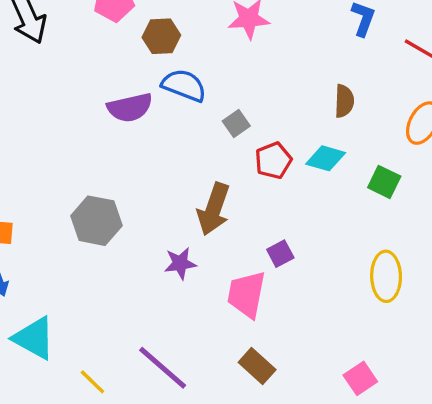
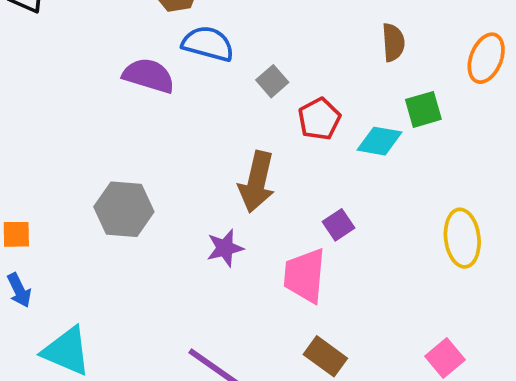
purple semicircle: (130, 108) -> (149, 76), turned -144
cyan diamond: (326, 158) -> (379, 141), moved
green square: (384, 182) -> (423, 109), moved, turned -36

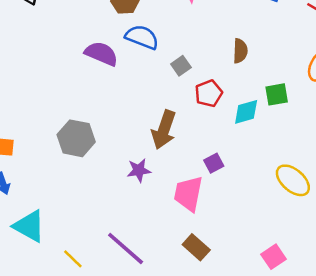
brown semicircle: (393, 42) -> (240, 51), moved
cyan diamond: (379, 141) -> (246, 112), turned -32
yellow ellipse: (462, 238) -> (293, 180), turned -48

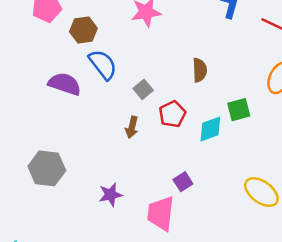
blue semicircle: (142, 37) -> (103, 65), turned 36
brown arrow: (164, 130) -> (132, 127), moved, size x0.6

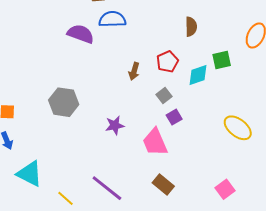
blue semicircle: (103, 65) -> (112, 19), turned -56
gray square: (143, 89) -> (164, 96), moved
pink trapezoid: (161, 213) -> (155, 142), turned -32

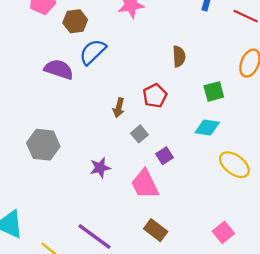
blue semicircle: (112, 19) -> (93, 52), turned -40
cyan diamond: (198, 75) -> (207, 127), moved, turned 30
gray square: (164, 96) -> (139, 134), moved

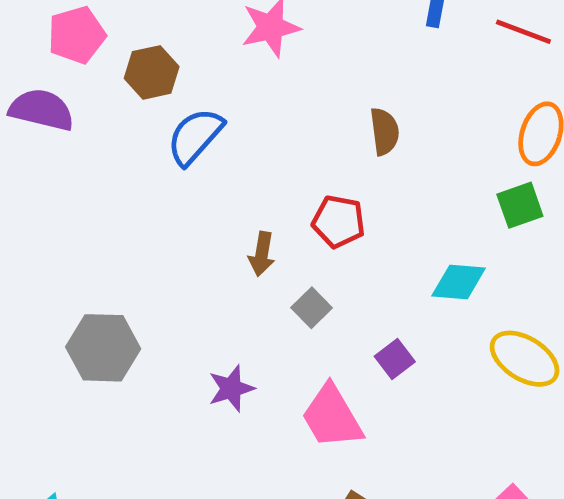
purple semicircle: (59, 69) -> (42, 110), moved
green square: (214, 91) -> (520, 205), moved
red pentagon: (155, 96) -> (339, 222), turned -30
purple square: (165, 156) -> (395, 359), moved

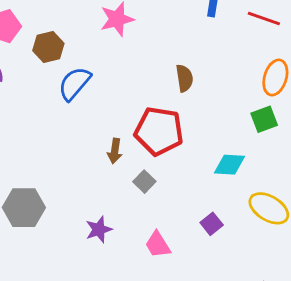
red pentagon: (339, 222) -> (159, 131), size x1.6
purple square: (395, 359) -> (212, 224), moved
pink trapezoid: (332, 417) -> (158, 245), size x0.7

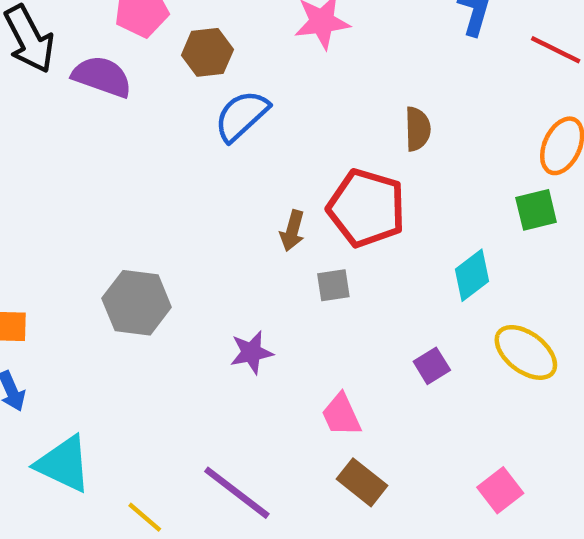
cyan diamond: (229, 165) -> (472, 275), turned -48
gray square: (144, 182) -> (333, 285), turned 30
pink trapezoid: (158, 245) -> (341, 415), moved

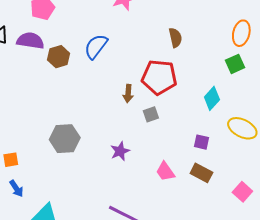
brown hexagon: (207, 52) -> (59, 57), moved
purple square: (432, 366) -> (202, 142), turned -35
brown rectangle: (362, 482) -> (201, 173), moved

